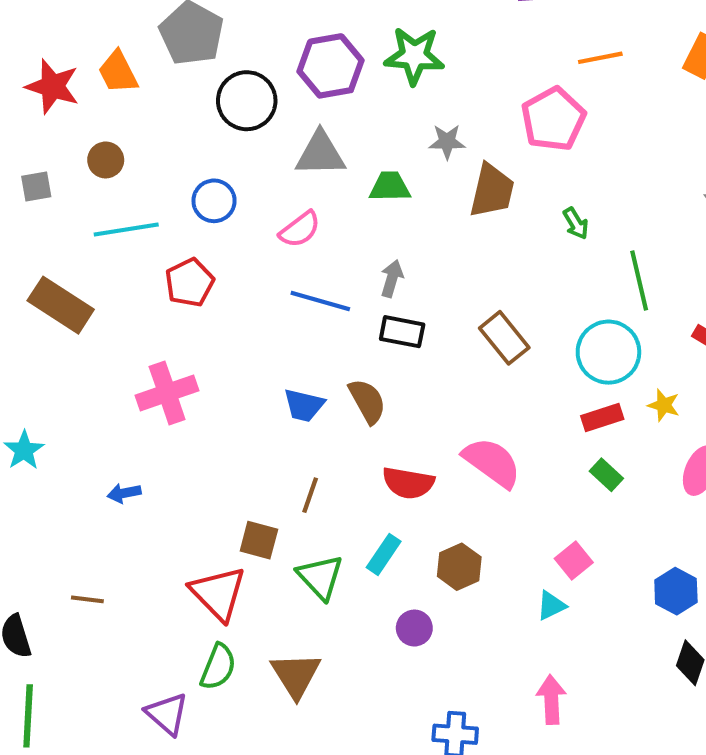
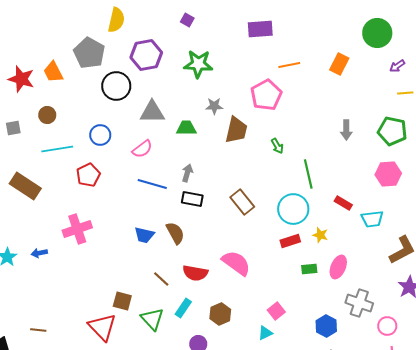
purple hexagon: (331, 66) -> (146, 55), moved
green rectangle: (606, 475) -> (309, 269), moved, turned -49
blue arrow: (124, 493) -> (39, 253), moved
brown line: (310, 495) -> (161, 279), moved, turned -66

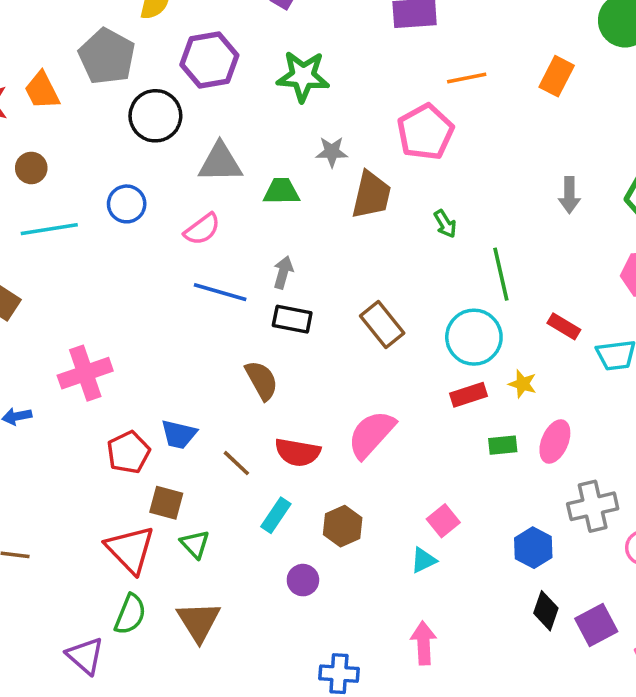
red pentagon: (88, 175) -> (128, 452), moved
blue trapezoid: (144, 235) -> (179, 434), moved
pink semicircle: (236, 263) -> (371, 434), turned -84
gray cross: (359, 303) -> (593, 506), turned -32
green triangle: (152, 319) -> (195, 544), moved, size x0.7

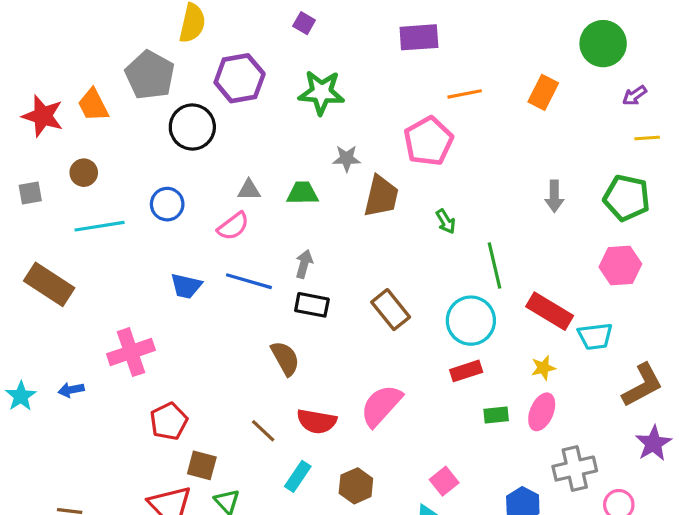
gray triangle: (220, 163) -> (249, 190), moved, size x0.6
red rectangle: (564, 326) -> (550, 311), size x1.6
yellow star: (522, 384) -> (543, 368), moved, turned -30
blue trapezoid: (179, 434) -> (186, 286), moved

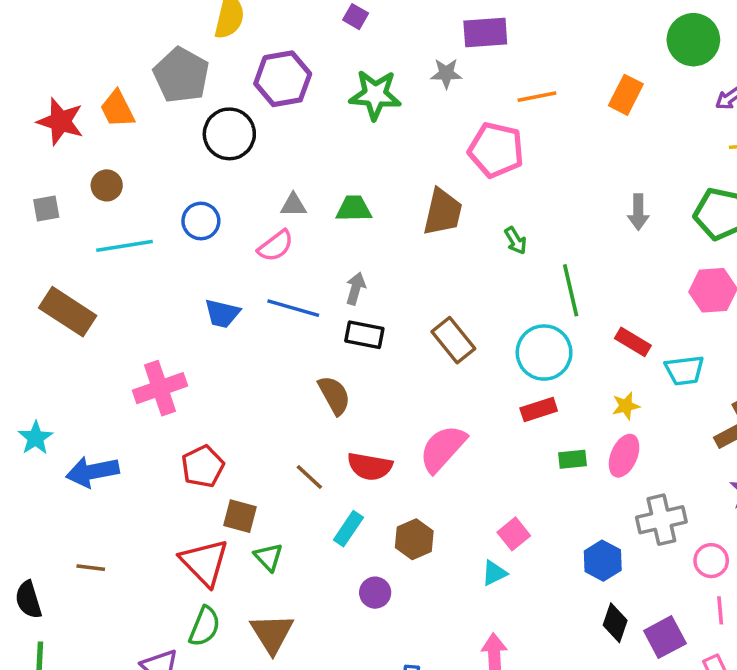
pink pentagon: (428, 141) -> (496, 150), turned -30
gray star: (347, 158) -> (446, 73), moved
red rectangle: (550, 311) -> (633, 342), size x0.7
blue arrow: (71, 390) -> (92, 472), moved, size x1.8

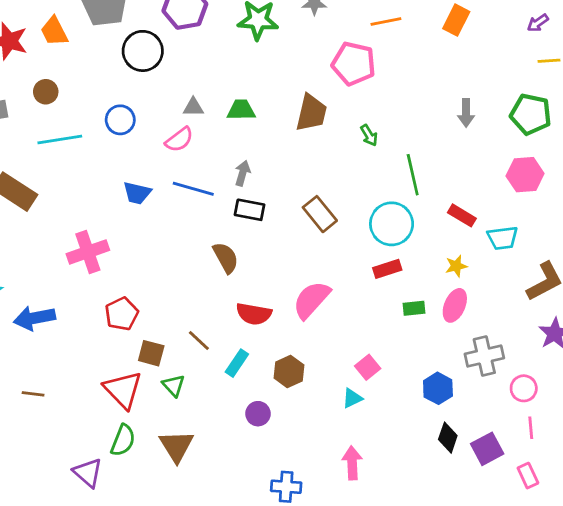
brown line: (309, 477) -> (199, 341), moved

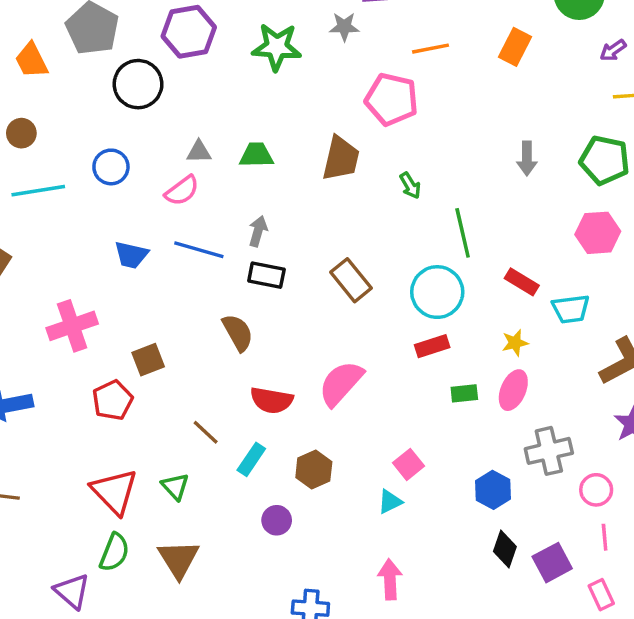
brown square: (151, 353) -> (148, 360), moved, turned -36

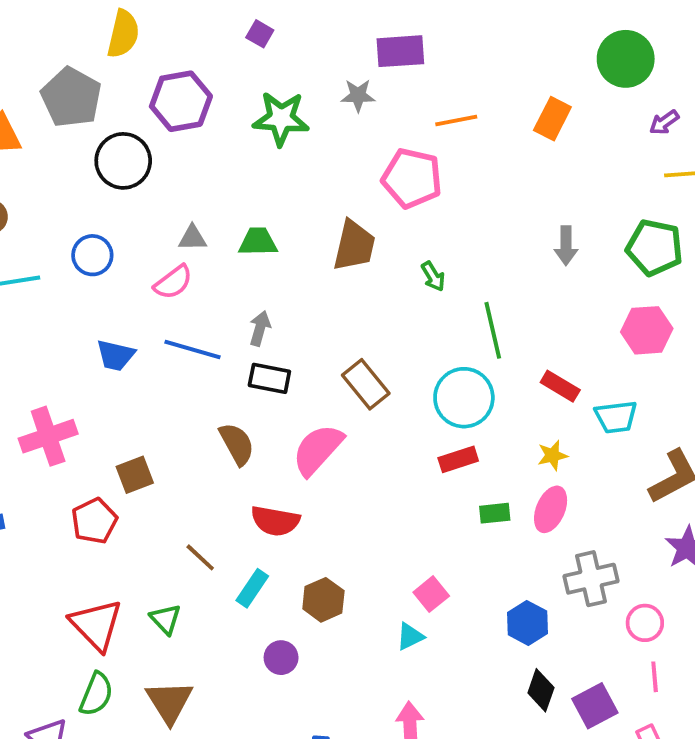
pink semicircle: (341, 383) -> (318, 450), moved

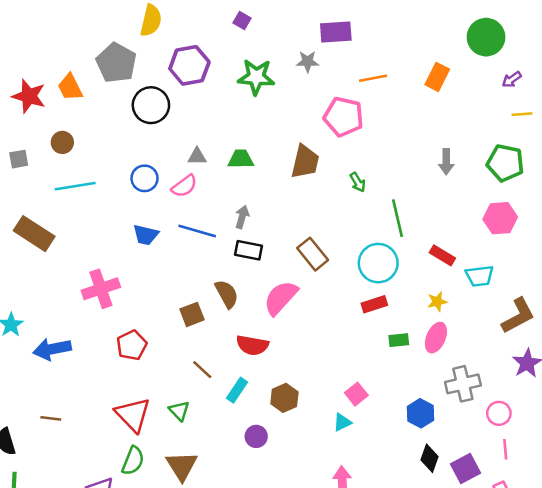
blue circle: (92, 255) -> (144, 178), moved
brown square: (135, 475) -> (192, 314), moved

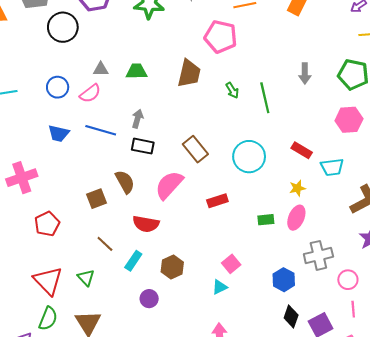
green line: (397, 218) -> (265, 98), moved
red rectangle: (374, 304) -> (217, 201), moved

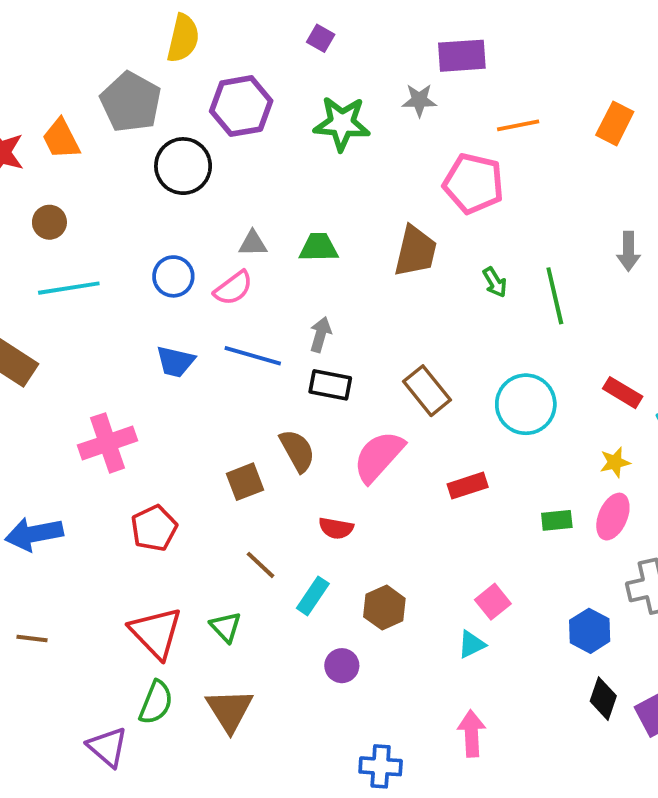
red semicircle: (146, 224) -> (336, 528), size x0.7

